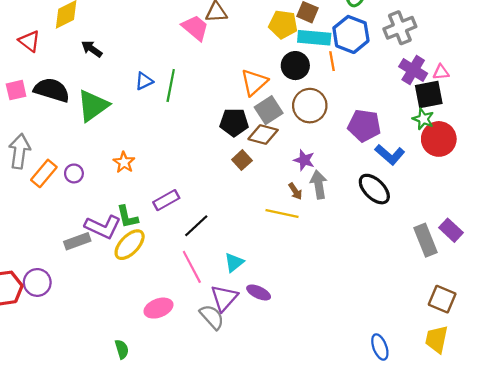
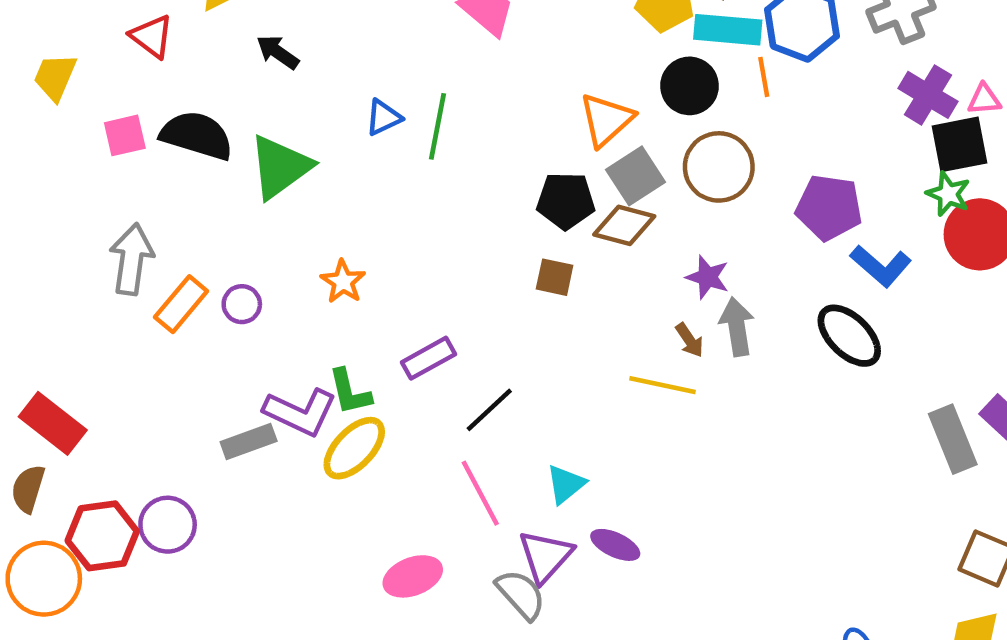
brown square: (242, 160) -> (555, 277), moved, turned -36

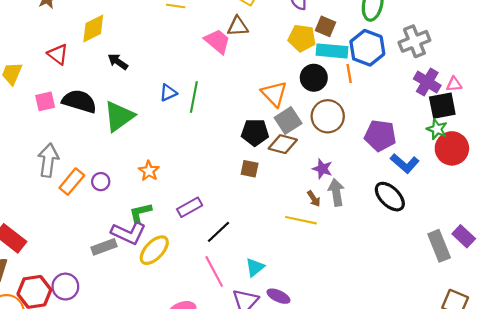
orange triangle: (606, 120) -> (274, 94), turned -32
green L-shape: (350, 392) -> (140, 213), moved, turned 90

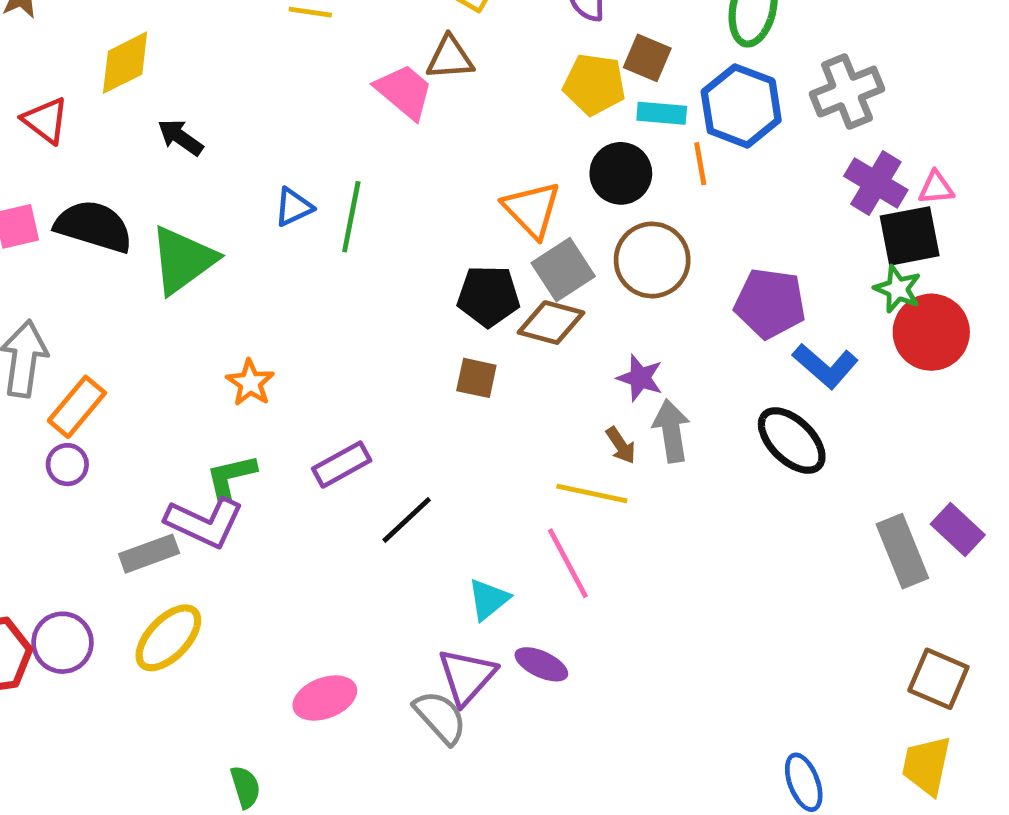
cyan rectangle: (332, 51) -> (662, 113), size x0.7
purple circle: (101, 182) -> (67, 465), moved
yellow ellipse: (154, 250) -> (168, 638), moved
pink line: (214, 272) -> (568, 563), moved

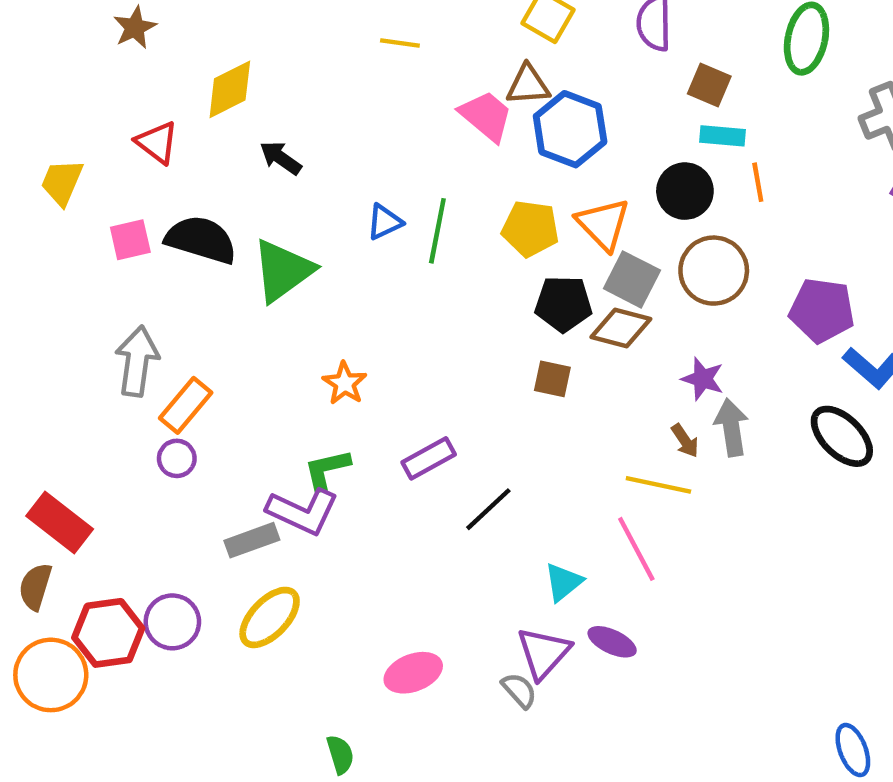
yellow pentagon: (594, 84) -> (530, 229), moved
blue hexagon: (741, 106) -> (570, 129), moved
gray square: (563, 270) -> (632, 279), turned -30
gray semicircle: (440, 717) -> (519, 690), size x0.7

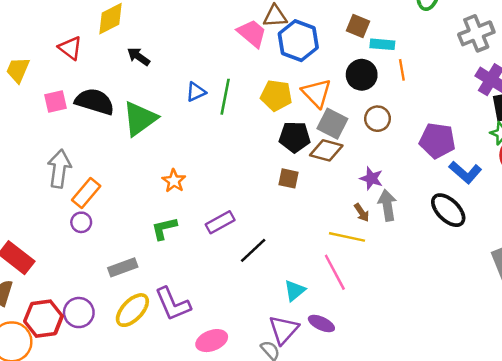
brown square: (709, 85) -> (358, 26), moved
brown circle: (714, 271) -> (378, 119), size x0.7
purple L-shape: (303, 511) -> (173, 304), moved, turned 42

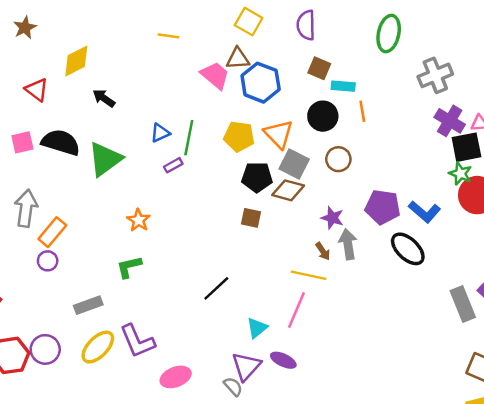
purple pentagon: (437, 141) -> (383, 207), moved
purple rectangle: (220, 222) -> (173, 165), moved, size x0.7
pink line: (335, 272) -> (296, 310), turned 51

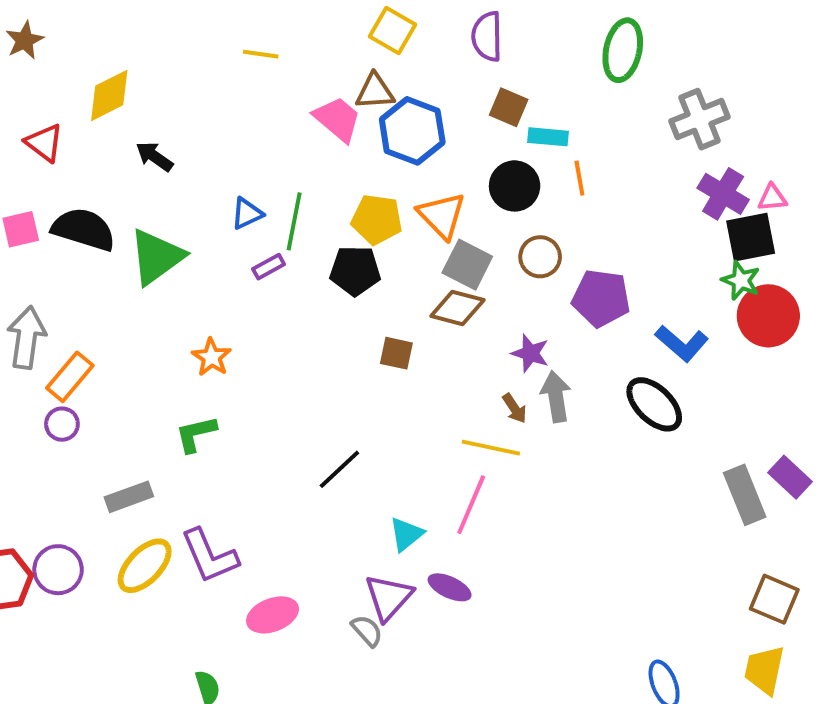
black pentagon: (257, 177) -> (355, 271), moved
purple pentagon: (383, 207) -> (601, 298), moved

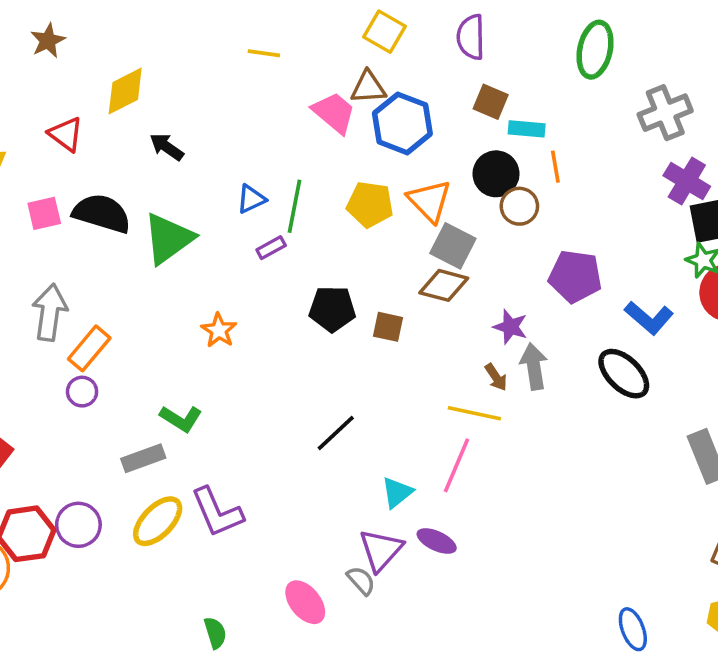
brown circle: (540, 257) -> (519, 206), moved
black pentagon: (355, 271) -> (332, 309), moved
green L-shape: (196, 434) -> (181, 419), moved, turned -135
pink ellipse: (273, 615) -> (305, 602), moved, turned 72

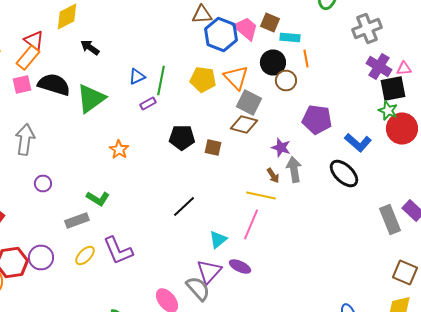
pink trapezoid: (334, 113) -> (246, 28), moved
orange rectangle: (89, 348) -> (28, 58), moved
yellow ellipse: (158, 521) -> (85, 256), size x0.7
gray semicircle: (361, 581) -> (198, 288), size x1.5

